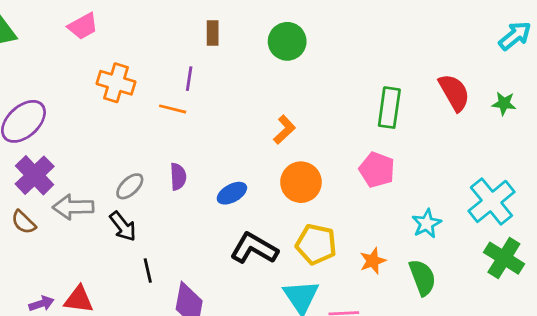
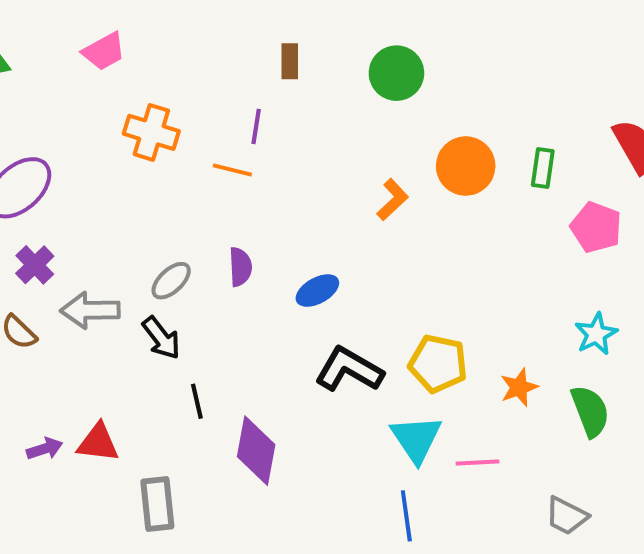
green rectangle: (389, 108) -> (543, 168), size x0.7
pink pentagon: (377, 170) -> (596, 227), moved
purple cross: (35, 175) -> (35, 265), size x0.7
orange circle: (301, 182) -> (466, 166), moved

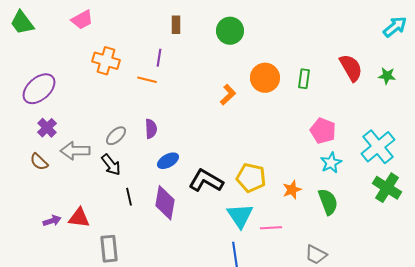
pink pentagon: (596, 227) -> (323, 131), moved
blue ellipse: (317, 291) -> (168, 161), moved
purple diamond: (256, 451) -> (165, 203), moved

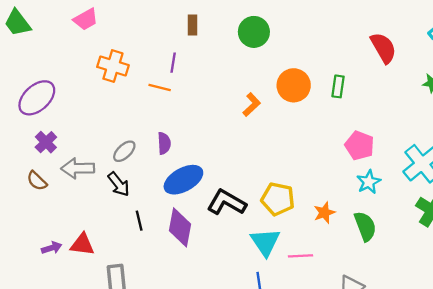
red semicircle: (351, 68) -> (383, 48), moved
blue ellipse: (168, 161) -> (183, 180), size x1.6

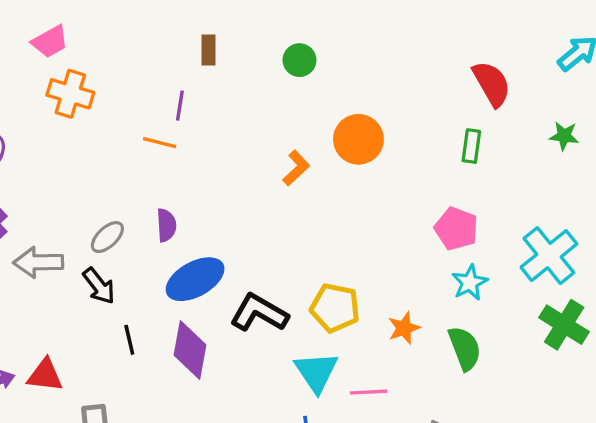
green circle: (254, 32) -> (299, 60), size x0.7
orange cross: (113, 66) -> (70, 94), moved
green rectangle: (338, 86) -> (471, 146), moved

